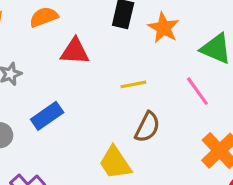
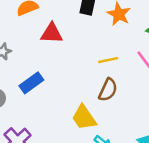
yellow line: (133, 84) -> (108, 60), moved

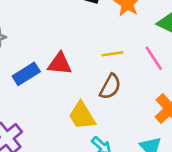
red triangle: (52, 33) -> (60, 64), moved

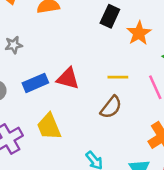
yellow trapezoid: (82, 116) -> (49, 127), moved

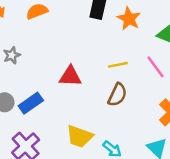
blue rectangle: (35, 83) -> (31, 103), moved
yellow trapezoid: (49, 127) -> (79, 136), moved, turned -36

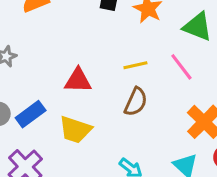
yellow trapezoid: (79, 136) -> (75, 130), moved

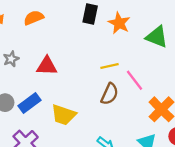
pink line: (181, 67) -> (135, 80), moved
red triangle: (78, 80) -> (47, 66), moved

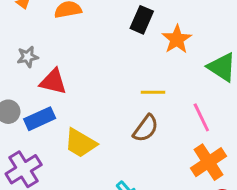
red triangle: (47, 66) -> (53, 82), moved
pink line: (135, 80) -> (201, 117), moved

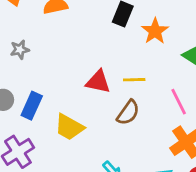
red triangle: (53, 82) -> (98, 82), moved
blue rectangle: (40, 119) -> (32, 106), turned -40

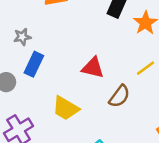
yellow line: (134, 80) -> (146, 68), moved, turned -36
blue rectangle: (32, 106) -> (34, 64), moved

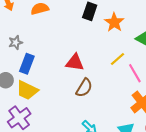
brown semicircle: (119, 96) -> (84, 88), moved
yellow trapezoid: (66, 108) -> (27, 90), moved

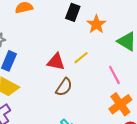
yellow line: (118, 59) -> (81, 58), moved

